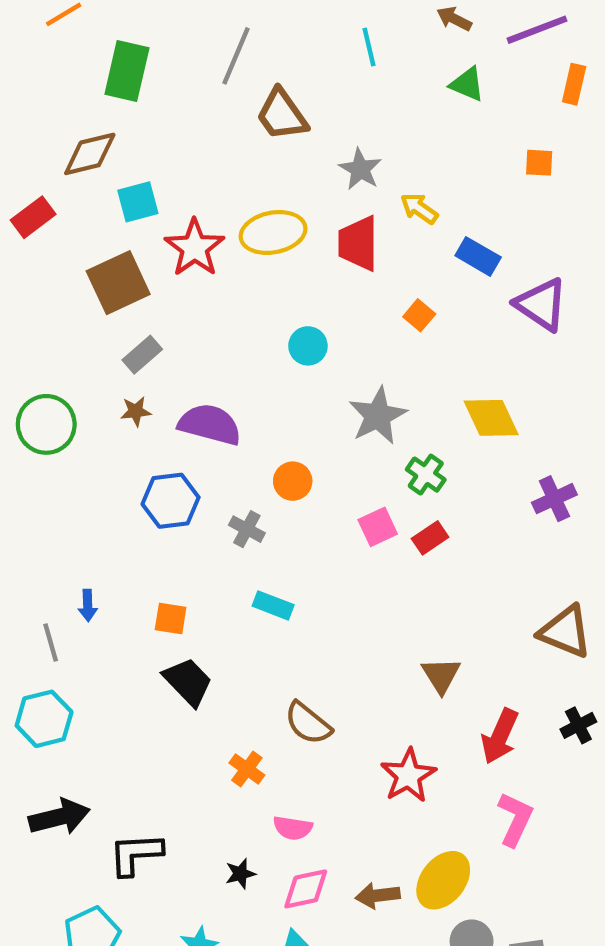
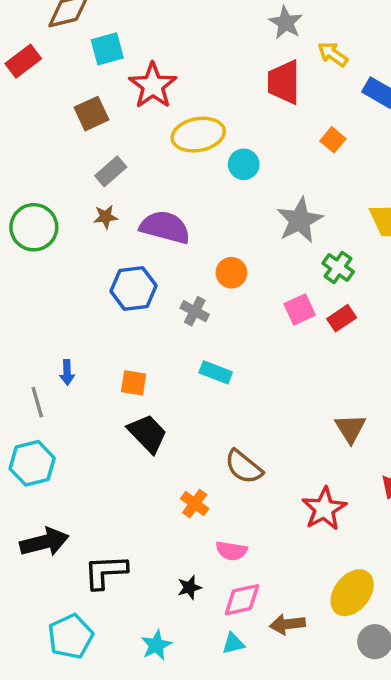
yellow ellipse: (273, 232) -> (198, 135), moved
brown square: (118, 283) -> (92, 114), size x0.7
brown arrow: (378, 896) -> (287, 624), moved

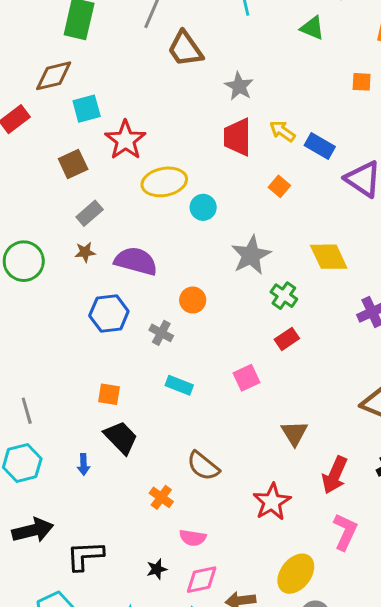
yellow arrow: (333, 54) -> (282, 131), moved
pink square: (300, 309) -> (246, 378), moved
blue arrow: (67, 372) -> (84, 464), moved

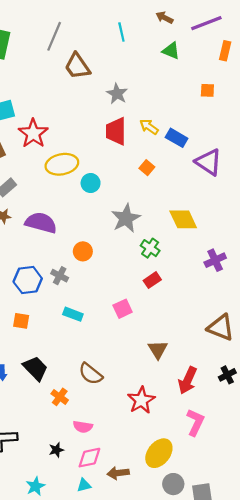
blue hexagon: (109, 313) -> (28, 280), moved
black trapezoid: (121, 438) -> (35, 368), moved

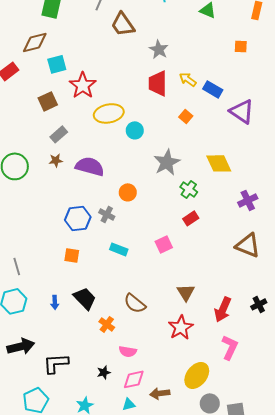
brown triangle: (221, 327) -> (248, 245), moved
brown triangle: (158, 350) -> (186, 292), moved

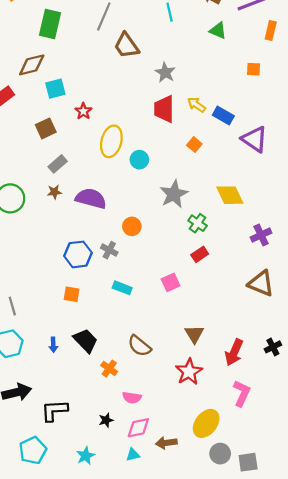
red star: (83, 85) -> (83, 111), size x0.6
yellow ellipse: (109, 113) -> (111, 141), turned -64

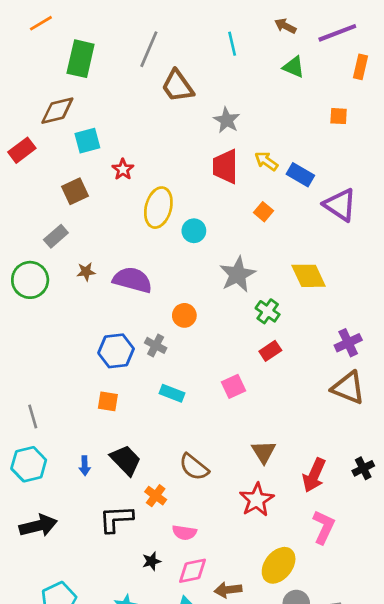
gray rectangle: (58, 164) -> (56, 236), moved
purple cross: (261, 235) -> (348, 343), moved
black L-shape: (54, 410) -> (116, 519), moved

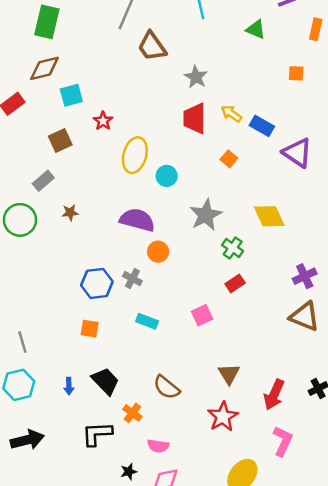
green rectangle: (81, 59) -> (47, 22), moved
purple semicircle: (132, 280) -> (137, 220), moved

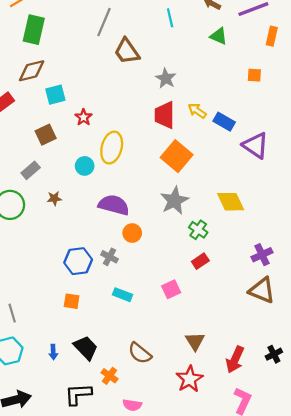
orange square: (229, 159) -> (177, 156), moved, size x2.0
cyan circle: (167, 176) -> (85, 166), moved

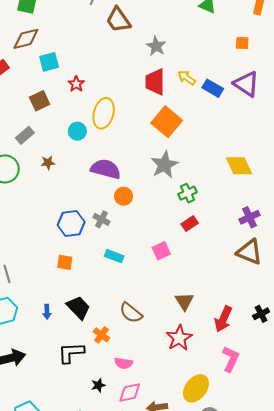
purple triangle: (256, 145) -> (246, 84), moved
yellow diamond: (231, 202) -> (239, 166), moved
green cross: (198, 230) -> (188, 193), turned 30

